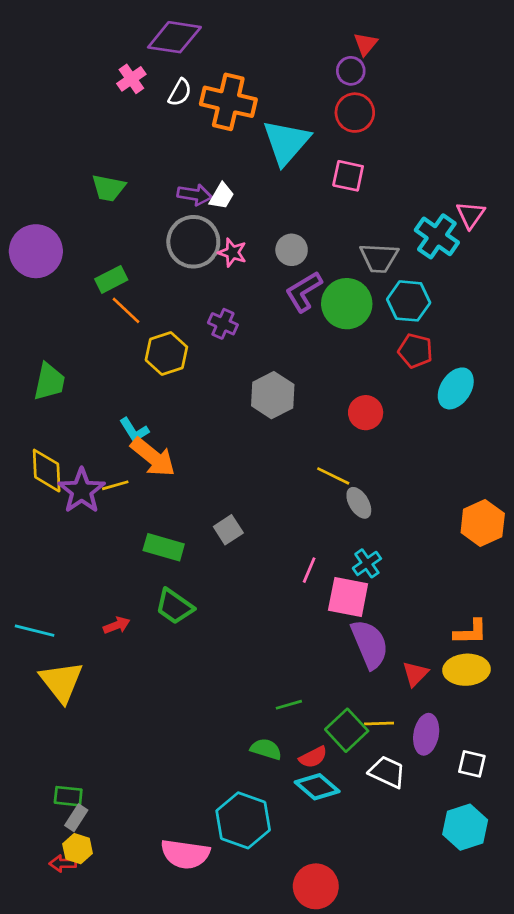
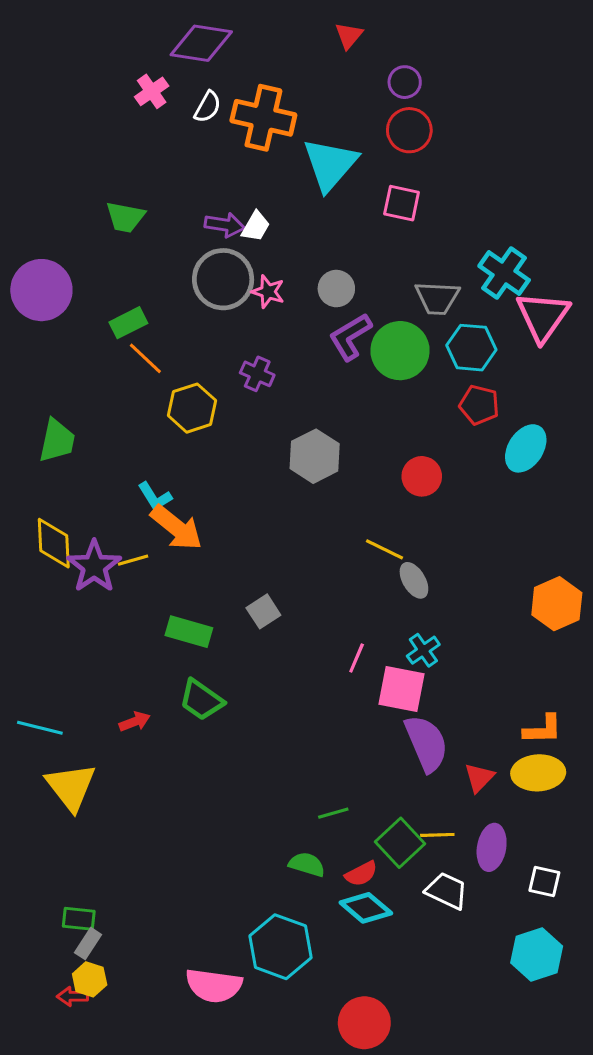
red triangle: (366, 44) -> (349, 35), moved
pink triangle: (471, 215) -> (543, 316), moved, size x1.6

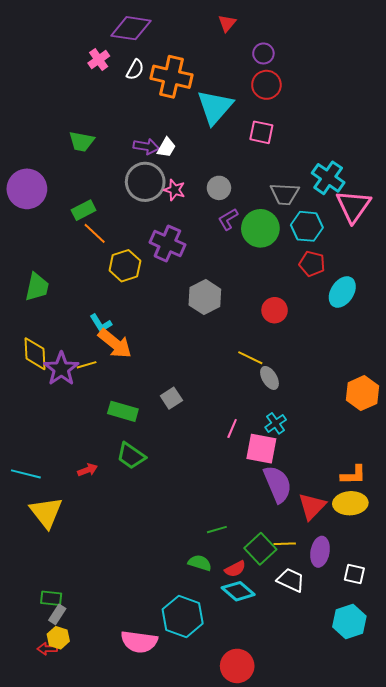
purple L-shape: (350, 337) -> (228, 219), size x0.7
purple cross: (257, 374) -> (167, 243), size x1.6
red triangle: (479, 777) -> (312, 506), size x1.4

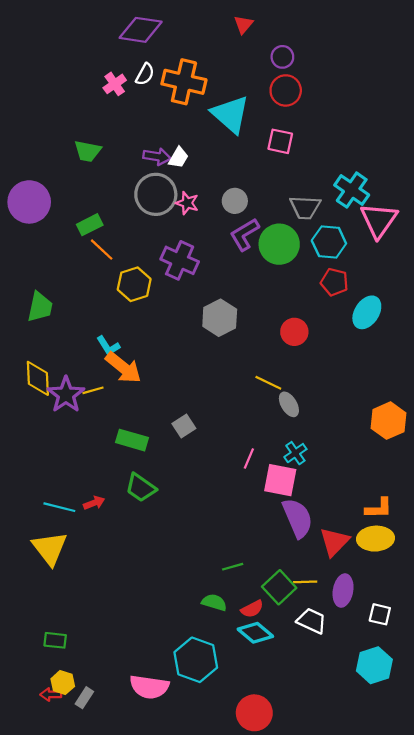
pink cross: (99, 60) -> (115, 84), moved
cyan triangle: (215, 107) -> (230, 114), turned -30
purple L-shape: (228, 219) -> (245, 234), size x1.4
cyan line: (26, 474) -> (59, 507), moved
gray rectangle: (57, 614) -> (84, 698), moved

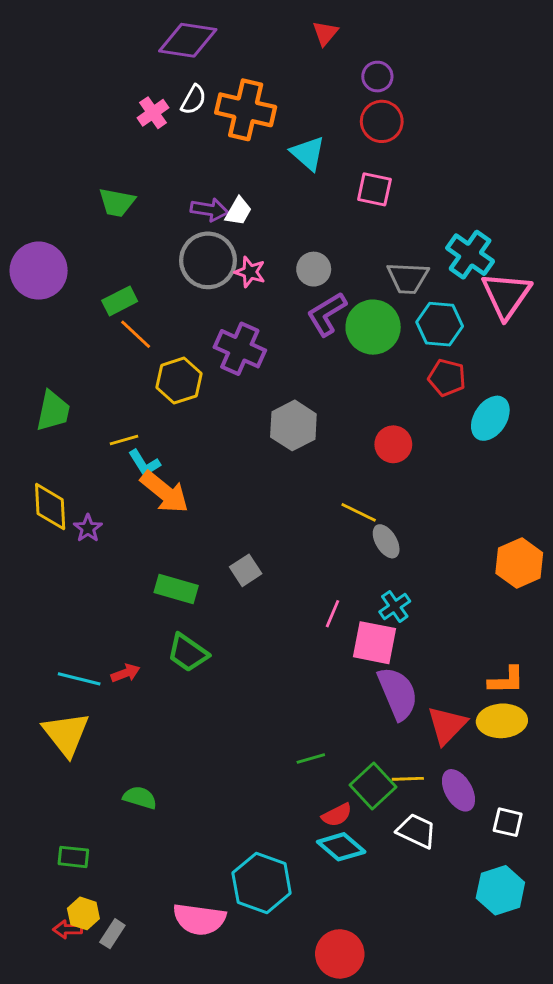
cyan triangle: (230, 114) -> (308, 153), size x0.7
yellow line: (93, 390) -> (124, 440), moved
purple star: (66, 395) -> (88, 528), size x0.6
purple ellipse: (343, 591) -> (458, 790), turned -40
green semicircle: (214, 602) -> (140, 798), moved

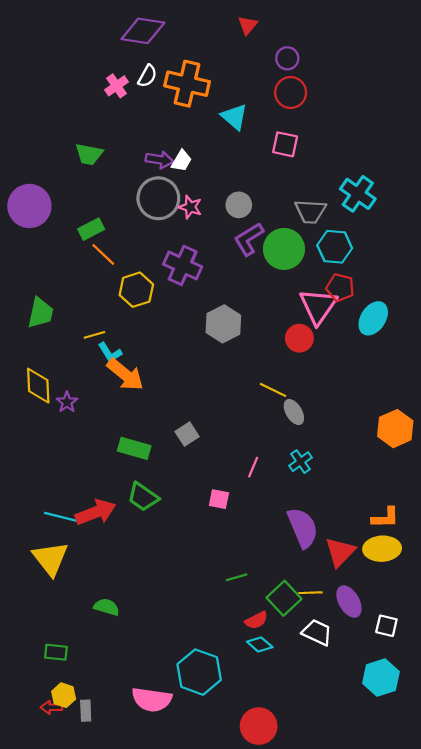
pink triangle: (506, 295) -> (318, 306), moved
pink square: (374, 643) -> (219, 499), moved, size x0.6
red arrow: (125, 673) -> (96, 512), size x1.8
cyan diamond: (341, 847) -> (260, 644), size x0.7
gray rectangle: (112, 934) -> (86, 711), turned -35

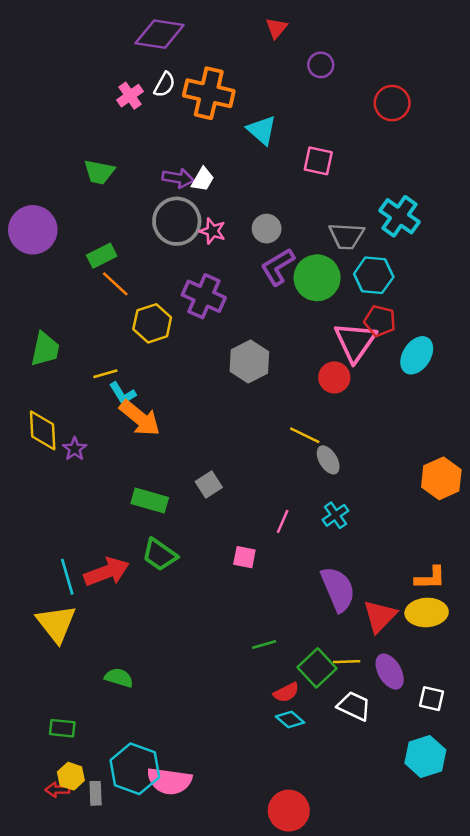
red circle: (291, 92) -> (392, 103), moved
cyan line: (60, 517) -> (67, 577), turned 60
cyan hexagon: (199, 672) -> (135, 769), moved

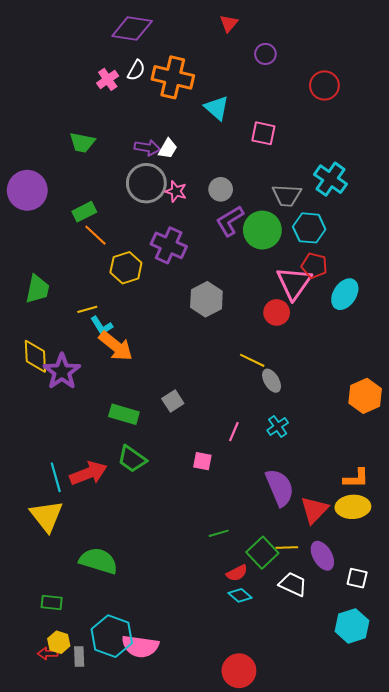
purple star: (75, 449) -> (62, 371), size x1.8
green semicircle: (119, 678) -> (99, 561), size x1.6

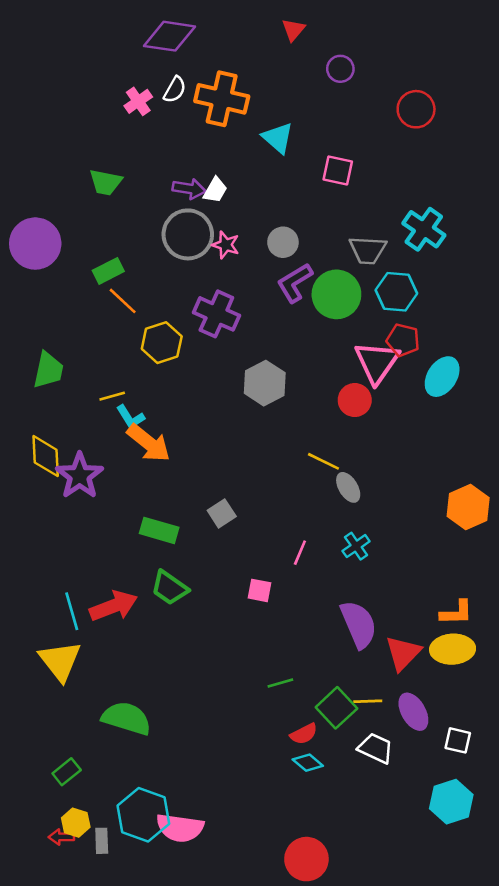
green rectangle: (52, 603) -> (67, 772), turned -45

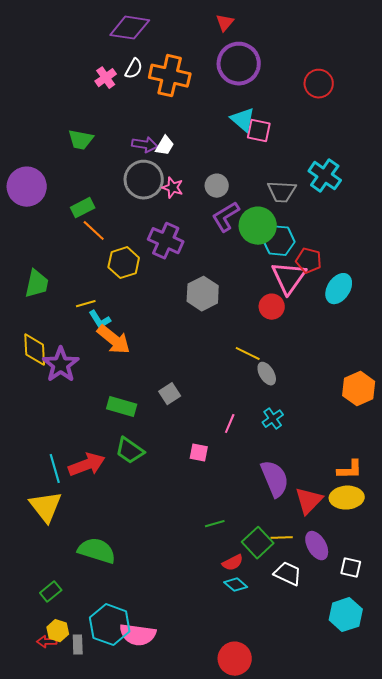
purple circle: (340, 69) -> (239, 64), moved, size x2.0
cyan triangle: (278, 138) -> (243, 120), moved
cyan hexagon: (396, 292) -> (279, 241), moved

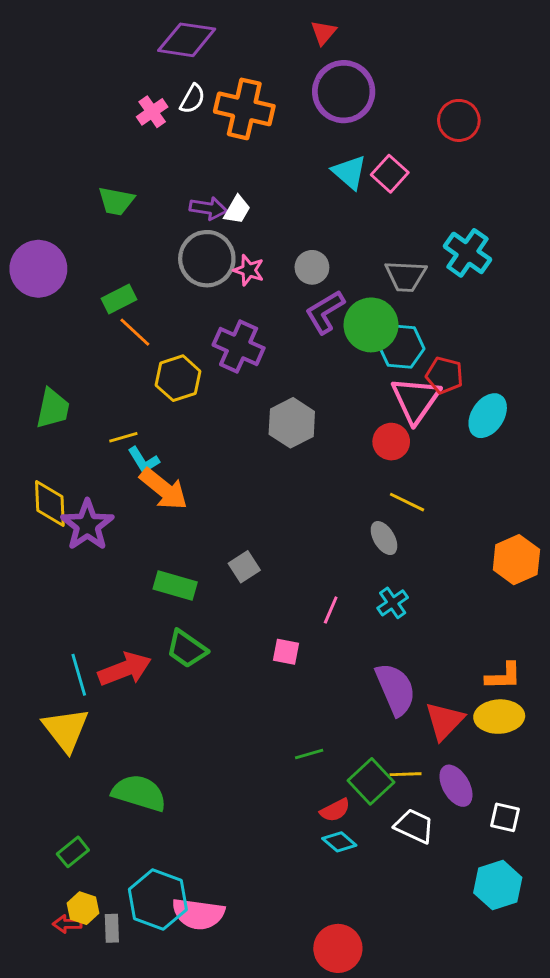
pink square: (259, 131) -> (390, 174), moved, turned 30
yellow line: (248, 354) -> (407, 502), moved

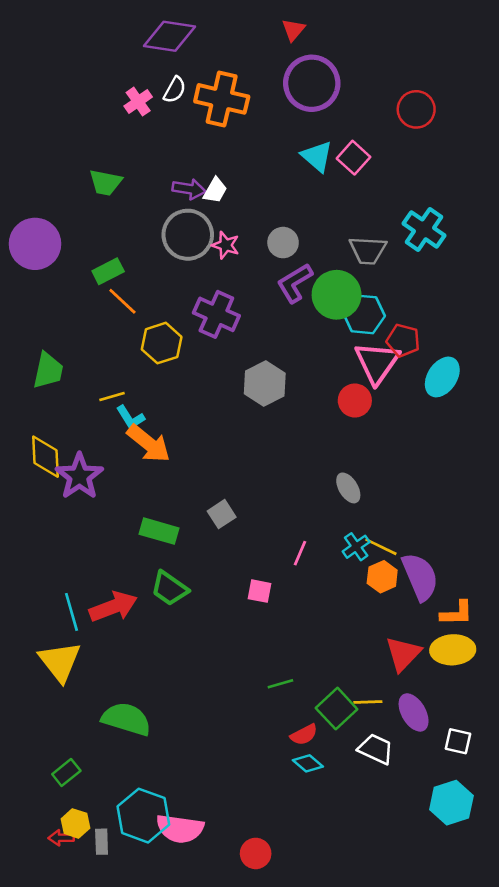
yellow line: (407, 502) -> (381, 547), moved
orange hexagon: (516, 560) -> (382, 577), moved, size x0.7
purple semicircle: (395, 689) -> (420, 577), moved
red circle: (338, 948) -> (256, 853), moved, size x0.7

